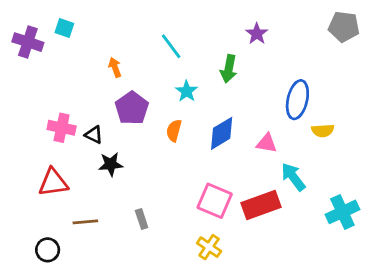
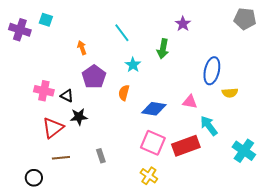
blue diamond: (222, 133) -> (154, 109), moved, turned 40
red triangle: (53, 182) -> (53, 128), moved, turned -30
cyan cross: (342, 212) -> (244, 151), turned -30

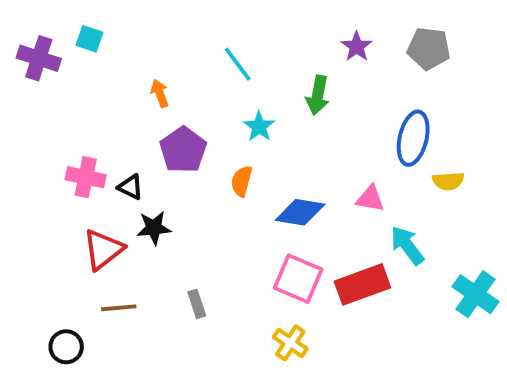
gray pentagon: (245, 19) -> (429, 49), moved

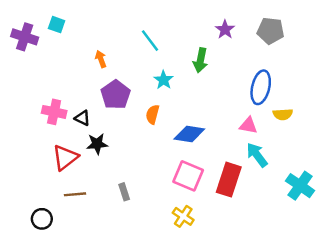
pink triangle: (370, 199) -> (248, 125), moved
red rectangle: (362, 284) -> (229, 180), turned -52

